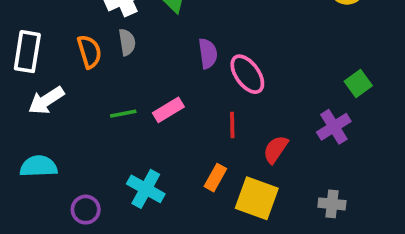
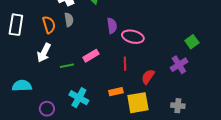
pink ellipse: (247, 74) -> (133, 37), turned -40
white arrow: (46, 100) -> (44, 53), moved, turned -30
green line: (123, 114) -> (67, 66), moved
orange rectangle: (215, 178) -> (116, 92), turned 48
yellow square: (257, 198) -> (138, 103), turned -30

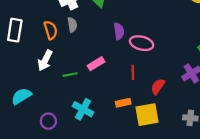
cyan semicircle: (22, 86) -> (21, 96), turned -30

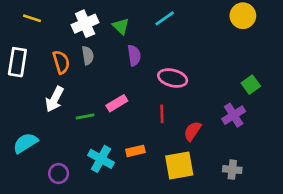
purple semicircle: (119, 31) -> (134, 55), moved
orange rectangle: (123, 103) -> (135, 151), moved

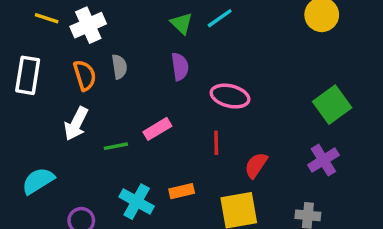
white cross: (85, 24) -> (88, 25), moved
green triangle: (121, 26) -> (182, 23), moved
green square: (251, 85) -> (332, 105), size x1.5
purple cross: (234, 115) -> (323, 160), moved

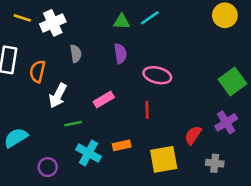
green triangle: (182, 23) -> (122, 22), turned -42
orange semicircle: (85, 75) -> (37, 71), moved, turned -150
white arrow: (76, 124) -> (58, 96), moved
green line: (116, 146) -> (73, 124), moved
red semicircle: (256, 165) -> (193, 135), moved

